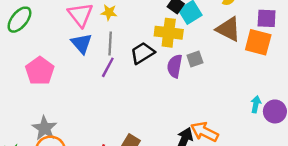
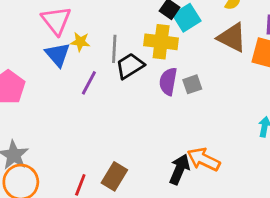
yellow star: (109, 12) -> (80, 42), moved
gray line: (110, 43) -> (114, 49), moved
gray square: (195, 59) -> (192, 84), moved

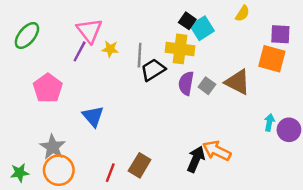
brown triangle: (232, 38) -> (238, 82), moved
blue triangle: (58, 55) -> (93, 116), moved
purple line: (89, 83) -> (80, 51), moved
gray square: (192, 84) -> (207, 86), turned -35

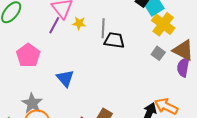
yellow cross: (180, 49) -> (163, 24), moved, turned 30
black trapezoid: (153, 70) -> (114, 40), turned 40
purple semicircle: (186, 83) -> (183, 67), moved

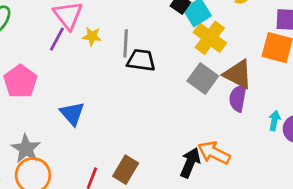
gray square: (158, 53) -> (203, 78), size x1.5

